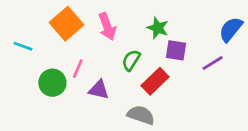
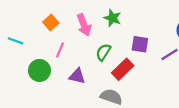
orange square: (66, 24) -> (51, 23), size x0.6
green star: (158, 28) -> (112, 18), moved
pink line: (78, 69) -> (60, 50), moved

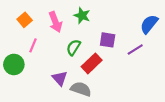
purple triangle: (77, 76) -> (60, 78), moved, turned 35

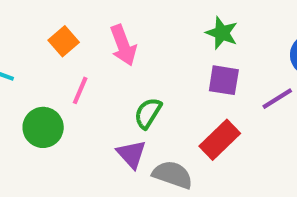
green star: (82, 16) -> (222, 33), moved
green semicircle: (73, 47) -> (148, 113), moved
red rectangle: (92, 63) -> (220, 140), moved

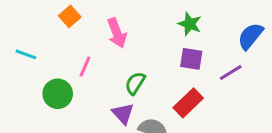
orange square: (64, 41) -> (70, 16), moved

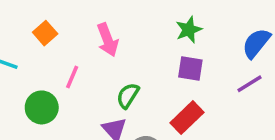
orange square: (70, 16) -> (45, 33), moved
green star: (190, 24) -> (189, 30), turned 30
purple line: (231, 73) -> (250, 84), moved

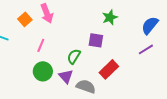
pink arrow: (108, 40) -> (47, 13), moved
purple square: (190, 69) -> (96, 40), moved
green circle: (42, 107) -> (43, 71), moved

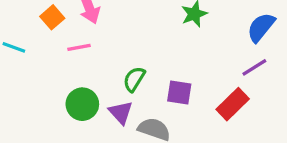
purple square: (96, 40) -> (179, 92), moved
pink line: (41, 45) -> (79, 47), moved, turned 56
red rectangle: (109, 69) -> (233, 104), moved

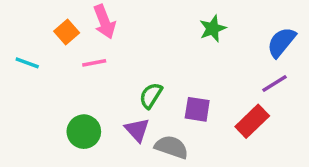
green circle: (82, 104) -> (84, 132), moved

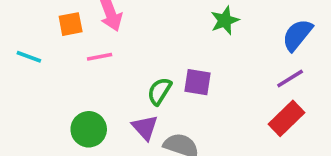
orange square: (67, 32) -> (71, 24), turned 30
purple square: (197, 109) -> (198, 82), moved
red rectangle: (252, 121) -> (286, 118), moved

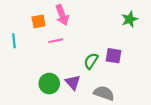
cyan line: (29, 57) -> (14, 41), turned 64
purple triangle: (145, 127) -> (73, 82), moved

